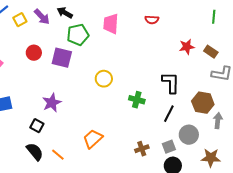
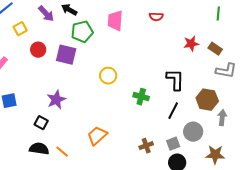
yellow square: (20, 20) -> (20, 29), moved
black semicircle: (35, 152) -> (39, 149), turned -42

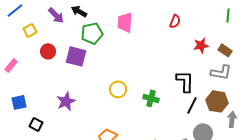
red semicircle: (156, 17) -> (175, 21), moved, turned -72
gray L-shape: (226, 71) -> (221, 72), moved
yellow circle: (108, 76) -> (118, 89), moved
black line: (173, 111) -> (192, 105), moved
black square: (41, 123) -> (36, 124), moved

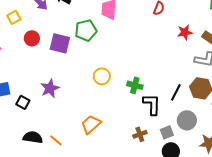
green pentagon: (92, 33) -> (86, 30), moved
black L-shape: (185, 81) -> (152, 104), moved
black square: (36, 124) -> (23, 102), moved

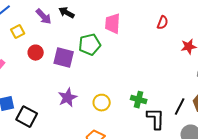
yellow circle: (102, 76) -> (102, 103), moved
purple star: (50, 88) -> (68, 98), moved
black square: (23, 102) -> (27, 117), size x1.5

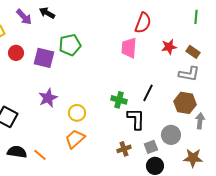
red semicircle: (163, 23) -> (143, 23), size x1.5
pink trapezoid: (113, 24) -> (129, 48), moved
yellow circle: (102, 103) -> (77, 113), moved
black line: (180, 107) -> (148, 93), moved

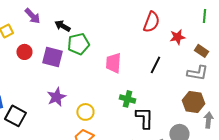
black arrow: (47, 13) -> (62, 26), moved
red star: (169, 47) -> (177, 37), moved
pink trapezoid: (129, 48) -> (113, 63), moved
black line: (148, 93) -> (155, 65), moved

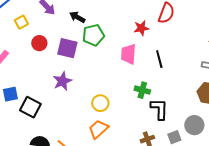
red star: (177, 37) -> (141, 28), moved
black line: (155, 65) -> (159, 59), moved, turned -42
purple star: (56, 97) -> (62, 81), moved

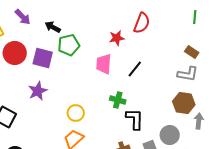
red circle: (39, 43) -> (15, 53), size x1.5
black line: (159, 59) -> (135, 69), turned 54

